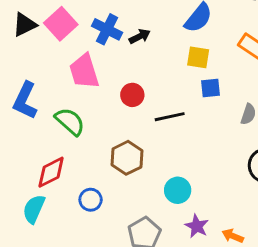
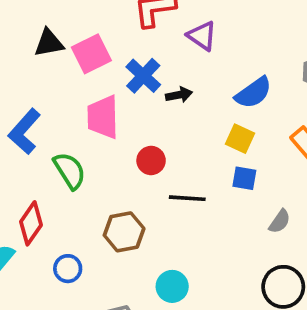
red diamond: (51, 172) -> (31, 223), turned -44

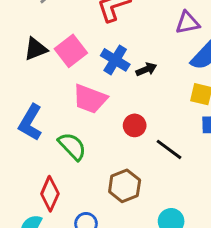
purple triangle: (202, 36) -> (188, 23), moved, turned -35
pink trapezoid: (103, 117) -> (90, 99), turned -57
black line: (187, 198) -> (169, 149), turned 44

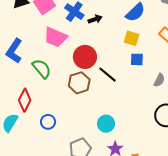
red circle: (135, 125) -> (85, 57), size x1.5
brown hexagon: (125, 186) -> (79, 83), moved

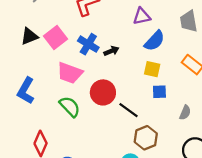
green semicircle: (42, 69) -> (70, 107), moved
brown hexagon: (79, 83) -> (146, 138), moved

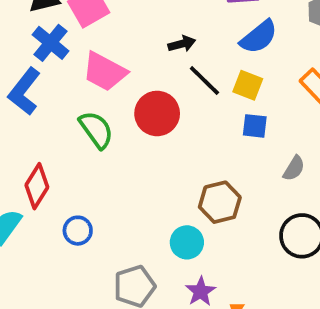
blue cross: (88, 44) -> (50, 43), moved
black line: (129, 110) -> (204, 81), moved

